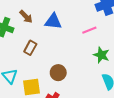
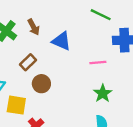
brown circle: (58, 73) -> (41, 84), moved

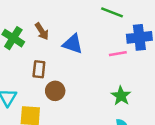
brown rectangle: (28, 62) -> (39, 69), turned -35
pink line: (98, 62) -> (118, 54), moved

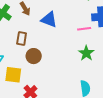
green star: (121, 96) -> (86, 53), moved

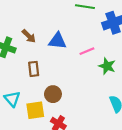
pink line: (84, 29) -> (87, 51), moved
brown circle: (34, 56) -> (53, 94), moved

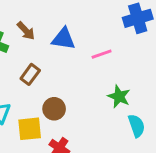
green star: (107, 66) -> (119, 97), moved
brown rectangle: (34, 69) -> (30, 74), turned 40

